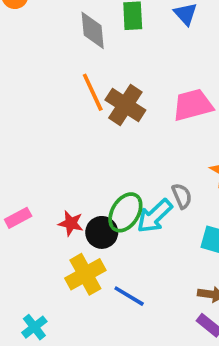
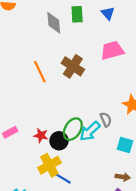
orange line: (93, 92) -> (40, 72), moved
pink trapezoid: (193, 105) -> (112, 50), moved
blue line: (129, 296) -> (62, 178), moved

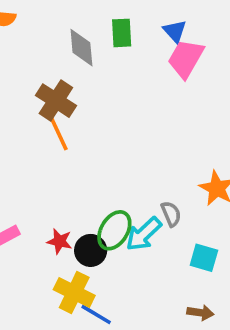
pink trapezoid: (112, 50) -> (186, 58), moved, turned -45
brown cross: (73, 66) -> (56, 101), moved
yellow cross: (49, 165) -> (74, 292), turned -35

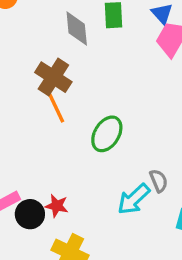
green ellipse: (114, 230) -> (107, 134), moved
black circle: (91, 250) -> (30, 214), moved

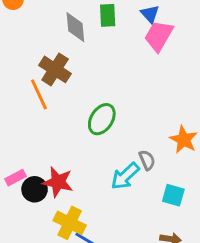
orange line: (55, 105) -> (39, 94), moved
red star: (57, 206) -> (58, 182), size x1.5

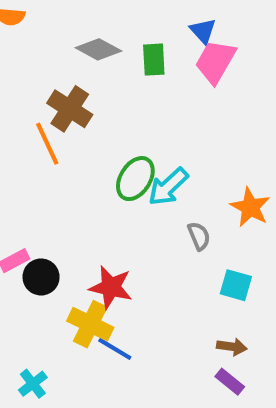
green rectangle: (108, 15) -> (154, 60), moved
gray diamond: (75, 27) -> (98, 49), turned -56
cyan arrow: (125, 176) -> (168, 187), moved
red star: (58, 182) -> (111, 287), moved

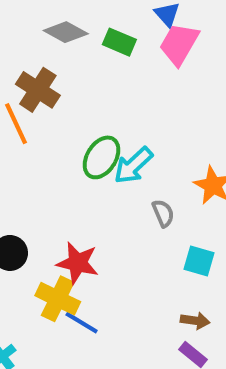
green rectangle: (154, 60) -> (119, 42), turned -64

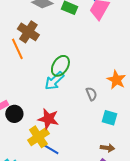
cyan arrow: (133, 165) -> (54, 81), moved
yellow cross: (58, 299) -> (38, 137), turned 30

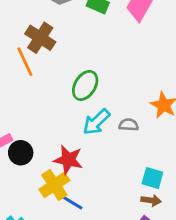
cyan arrow: (54, 81) -> (96, 122), moved
gray semicircle: (91, 94) -> (129, 125), turned -64
cyan square: (109, 118) -> (152, 178), moved

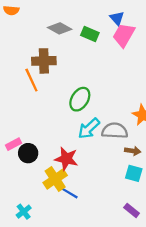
brown cross: (40, 38) -> (44, 61), turned -35
gray semicircle: (129, 125) -> (115, 131), size x1.6
brown arrow: (151, 200) -> (133, 151), moved

